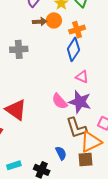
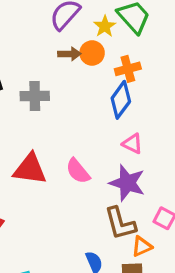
pink semicircle: (60, 101) -> (78, 171), moved
red triangle: (16, 110) -> (30, 169), moved, turned -30
orange triangle: (91, 142) -> (142, 246), size x0.6

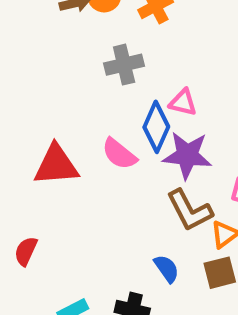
gray cross: (35, 96) -> (124, 65), moved
blue diamond: (121, 100) -> (156, 127), moved

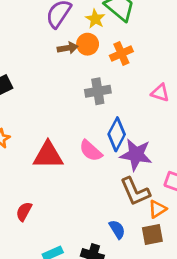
pink triangle: (183, 102) -> (160, 93), moved

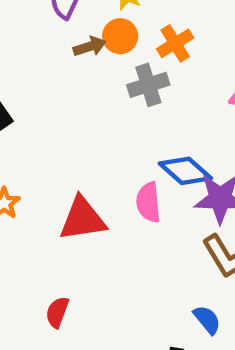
gray cross: (98, 91) -> (148, 85), moved
blue diamond: (117, 134) -> (185, 171), turned -68
pink semicircle: (91, 151) -> (148, 202), turned 50

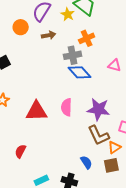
orange circle: (120, 36) -> (21, 27), moved
blue diamond: (185, 171) -> (80, 72), moved

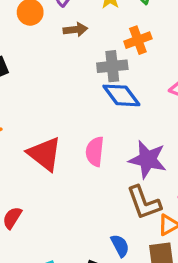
red triangle: (36, 111) -> (44, 154), turned 35

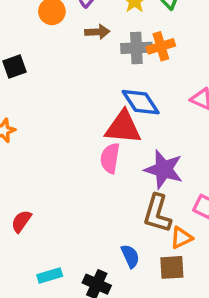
gray cross: (112, 66) -> (136, 48), moved
red triangle: (44, 154) -> (123, 127), moved, turned -36
brown L-shape: (144, 203) -> (157, 213), turned 33

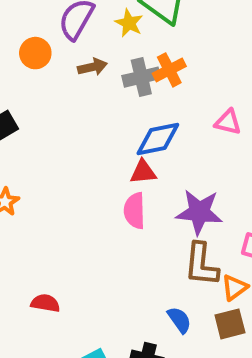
blue diamond: (141, 102) -> (158, 139), turned -57
red triangle: (123, 127) -> (143, 172), size x0.6
red semicircle: (21, 221) -> (45, 303), turned 75

